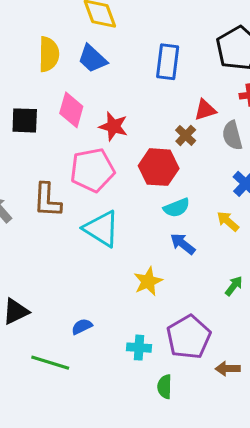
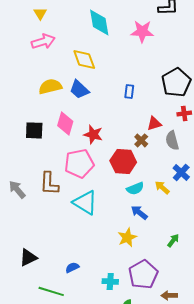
yellow semicircle: (49, 54) -> (50, 86), turned -105
blue rectangle: (168, 62) -> (129, 91), size x0.6
yellow arrow: (228, 221) -> (162, 187), moved
yellow star: (148, 281) -> (127, 237), moved

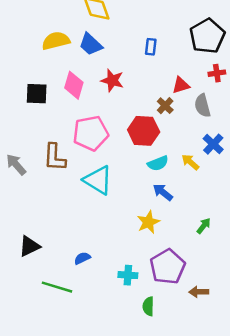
red star: (93, 134) -> (112, 80), moved

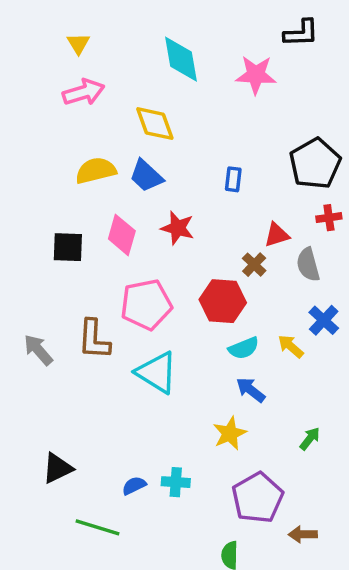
cyan cross: (128, 275) -> (176, 482), moved

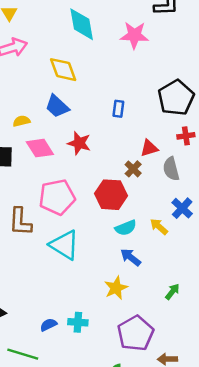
yellow semicircle: (96, 171) -> (21, 121), moved, size x0.6
pink diamond: (122, 235) -> (40, 148), turned -48

